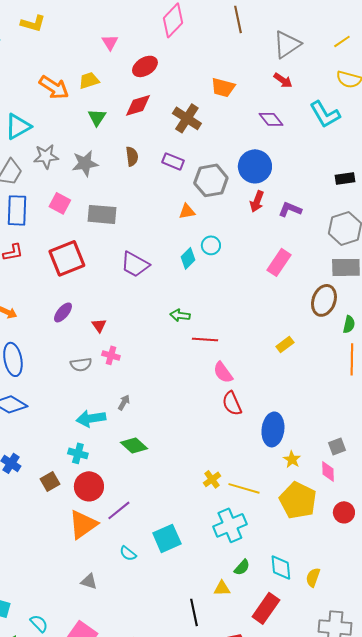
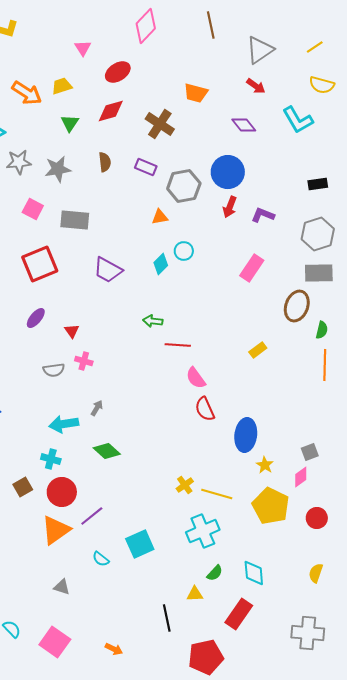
pink diamond: (328, 471) -> (301, 477), turned 55
yellow semicircle: (313, 577) -> (316, 573), moved

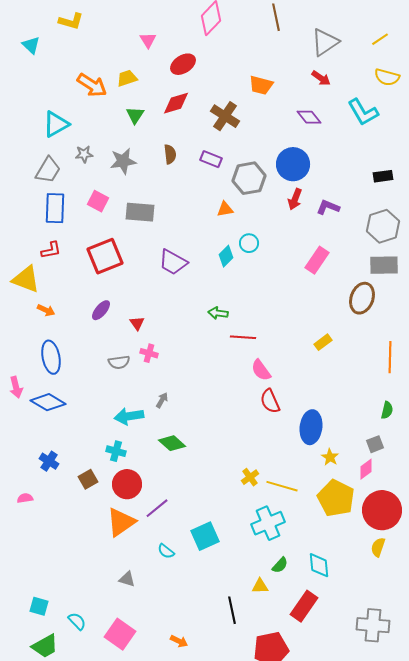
gray star: (19, 162) -> (84, 154), size x0.7
green semicircle: (322, 330) -> (387, 410), moved
red circle: (317, 518) -> (382, 510), size x1.8
yellow semicircle: (316, 573) -> (378, 547), moved

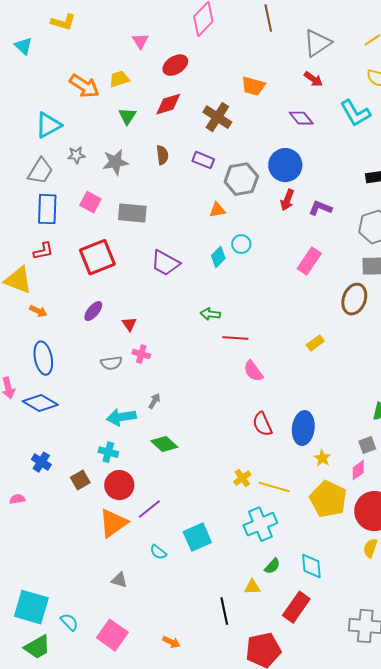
red semicircle: (270, 401) -> (262, 424), moved
cyan square: (39, 606) -> (31, 607), size x1.8

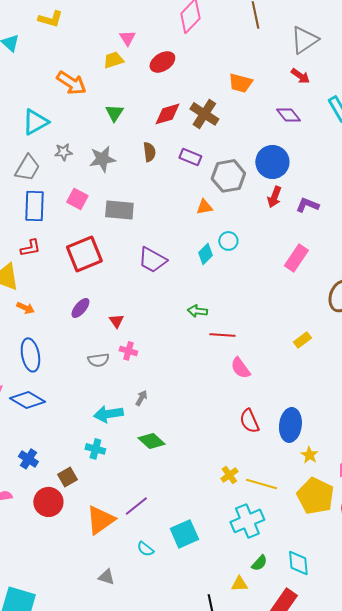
yellow trapezoid: (119, 79) -> (113, 60), moved
red diamond: (168, 104) -> (167, 114), moved
red circle: (119, 485) -> (48, 502), moved

